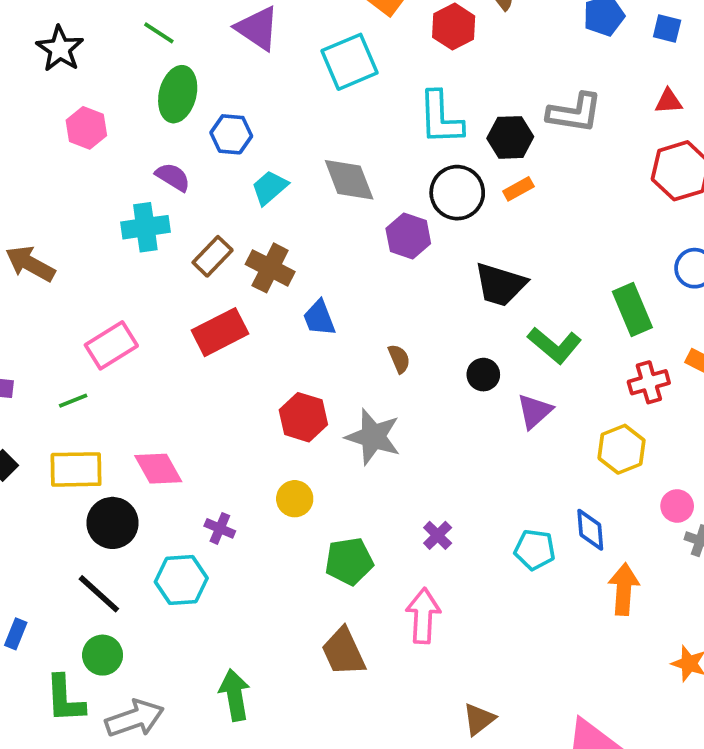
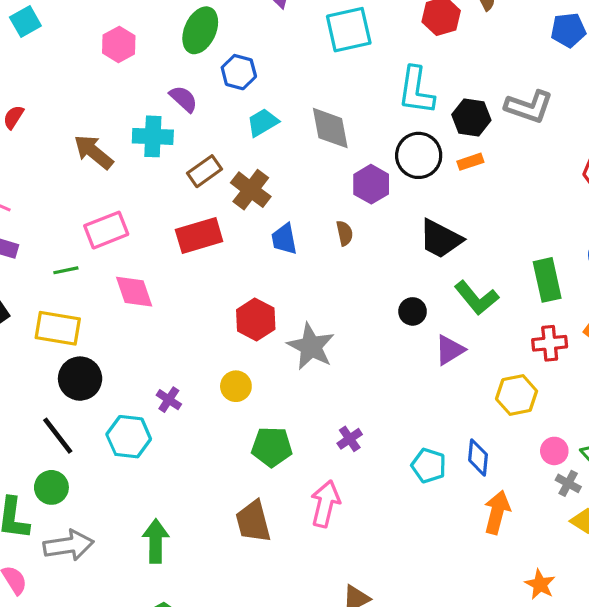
brown arrow: (30, 264) -> (93, 152), moved
brown semicircle: (399, 359) -> (345, 233), moved
pink diamond: (158, 469) -> (134, 292), moved

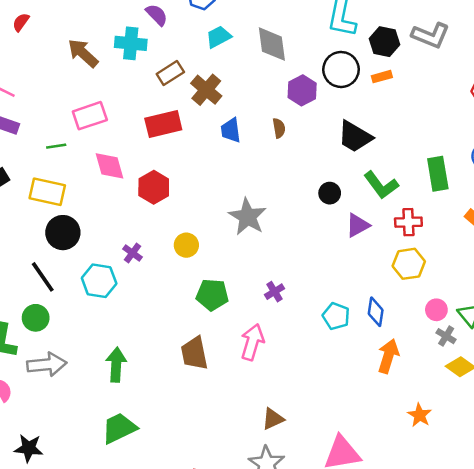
red hexagon: (256, 319) -> (154, 187), moved
red cross: (550, 343) -> (408, 222), moved

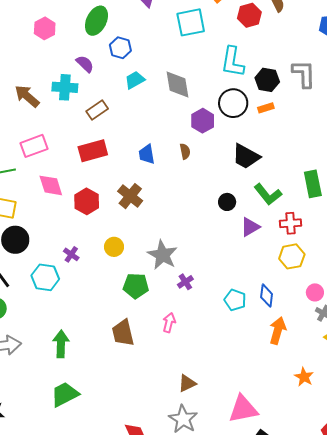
gray L-shape: (431, 35) -> (304, 74), turned -112
brown cross: (206, 90) -> (130, 196), moved
gray star: (248, 217) -> (163, 255), moved
pink arrow: (252, 342) -> (169, 323), size x0.7

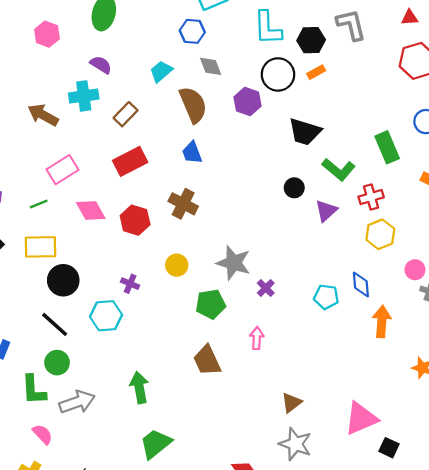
blue hexagon: (120, 48) -> (192, 31), moved
gray diamond: (178, 85) -> (211, 66), size x0.7
brown semicircle: (185, 151) -> (193, 105), moved, size x2.0

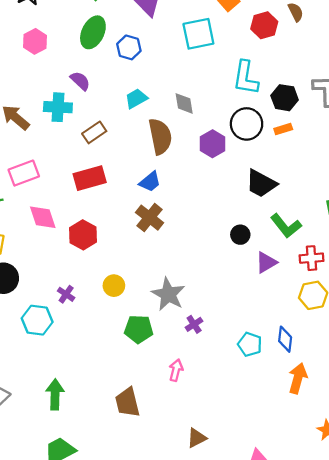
blue hexagon: (192, 31) -> (129, 47), moved
blue trapezoid: (192, 153) -> (150, 182), turned -120
brown cross: (183, 204) -> (149, 218), moved
brown trapezoid: (207, 360) -> (127, 402), moved

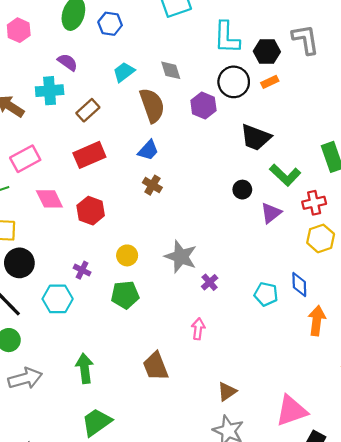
brown cross: (149, 218) -> (152, 185), size x0.7
green pentagon: (139, 329) -> (125, 295), moved

